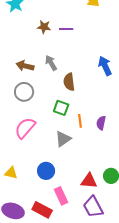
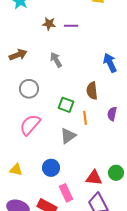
brown arrow: (25, 66) -> (18, 55), moved, turned 144
brown semicircle: (69, 82) -> (92, 91), moved
purple semicircle: (101, 123) -> (112, 114), moved

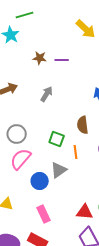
gray arrow: (56, 60) -> (47, 94), turned 63
gray circle: (29, 89) -> (17, 134), moved
blue circle: (51, 168) -> (40, 181), moved
pink rectangle: (66, 193) -> (44, 214), moved

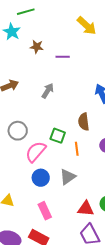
brown star: (40, 58) -> (37, 47), moved
pink semicircle: (21, 159) -> (36, 152), moved
gray triangle: (59, 170) -> (68, 177), moved

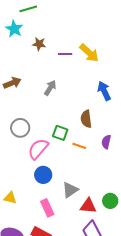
yellow arrow: (87, 26) -> (89, 53), moved
orange line: (77, 149) -> (79, 146), turned -64
gray triangle: (68, 177) -> (70, 190), moved

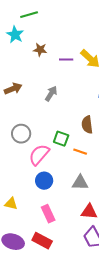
gray triangle: (70, 190) -> (80, 183), moved, turned 36

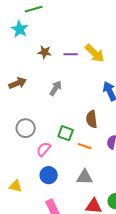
brown star: (40, 50) -> (45, 52), moved
pink semicircle: (39, 155) -> (44, 149), size x0.7
yellow triangle: (11, 204) -> (16, 186), moved

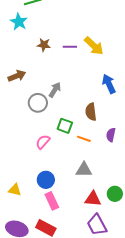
gray arrow: (56, 88) -> (55, 90), moved
gray circle: (26, 128) -> (38, 103), moved
blue circle: (49, 175) -> (46, 180), moved
yellow triangle: (16, 186) -> (15, 190), moved

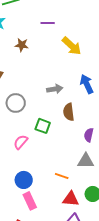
purple line: (70, 47) -> (48, 23), moved
gray arrow: (55, 90) -> (55, 89), moved, turned 49
orange line: (84, 139) -> (62, 176), moved
gray triangle: (84, 170) -> (86, 161), moved

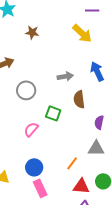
purple line: (48, 23) -> (92, 10), moved
orange line: (62, 176) -> (72, 163), turned -72

